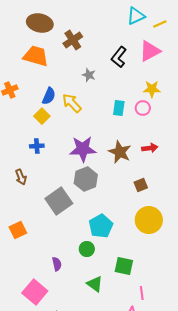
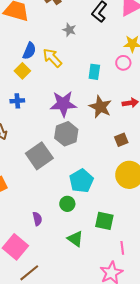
cyan rectangle: (119, 108) -> (94, 72), moved

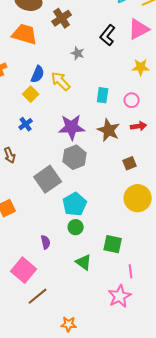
pink circle: (123, 63) -> (132, 100), moved
blue cross: (17, 101) -> (26, 124), turned -32
cyan pentagon: (81, 181) -> (75, 204), moved

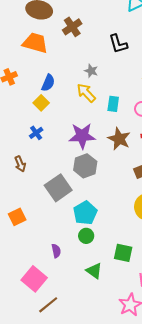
black L-shape: (108, 35) -> (118, 44), turned -55
gray star: (78, 53) -> (91, 71), moved
yellow arrow: (61, 81) -> (86, 93), moved

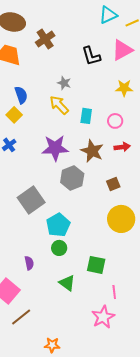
blue semicircle: (48, 83) -> (21, 95), turned -42
gray hexagon: (85, 166) -> (72, 178), moved

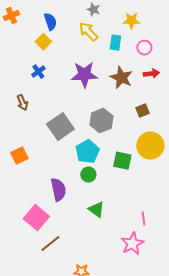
yellow star: (124, 88) -> (131, 21), moved
gray hexagon: (72, 178) -> (101, 121), moved
purple semicircle: (29, 263) -> (58, 190), size x1.6
green square: (96, 265) -> (122, 161), moved

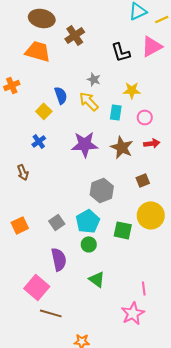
blue semicircle: (50, 22) -> (61, 95), moved
gray square: (60, 127) -> (57, 222), moved, size x0.6
brown line: (50, 244) -> (51, 313), turned 55

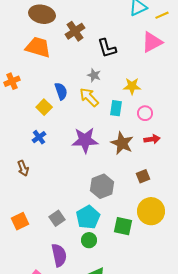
black L-shape: (121, 52) -> (107, 48), moved

